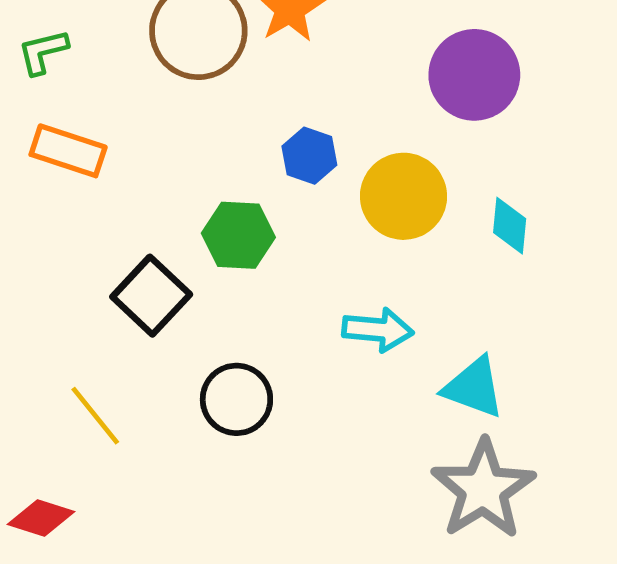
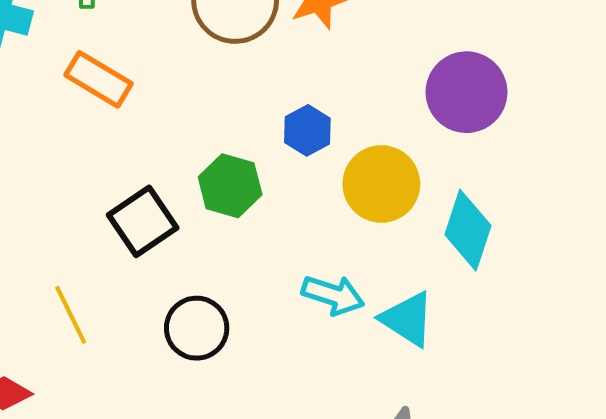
cyan diamond: (510, 226) -> (468, 230), size x1.5
cyan triangle: (474, 387) -> (407, 319), moved

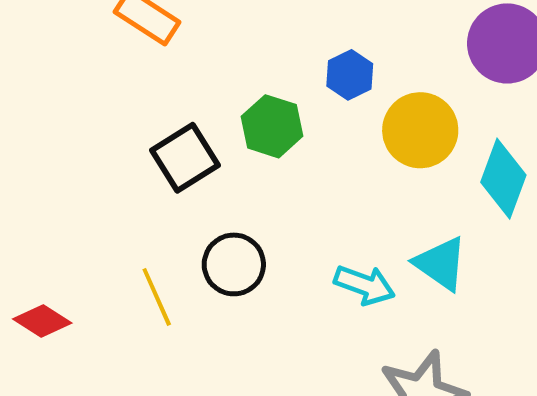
cyan arrow: (333, 295) -> (365, 285), moved
yellow line: (71, 315) -> (157, 297), moved

